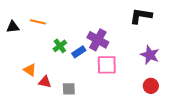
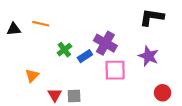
purple star: (150, 55) -> (149, 56), moved
orange triangle: (30, 70) -> (32, 75), turned 40
red triangle: (45, 82) -> (55, 95), moved, turned 48

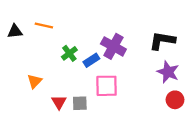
black L-shape: (152, 17) -> (162, 41), moved
purple star: (149, 56) -> (168, 72), moved
pink square: (115, 70) -> (107, 86), moved

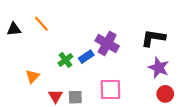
orange line: (44, 25) -> (41, 24), turned 35
green cross: (69, 53) -> (65, 60), moved
pink square: (107, 86) -> (110, 90), moved

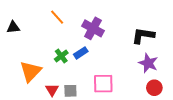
orange line: (41, 24) -> (57, 17), moved
purple cross: (107, 43) -> (93, 28), moved
orange triangle: (33, 76) -> (31, 71), size x1.6

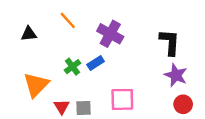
black triangle: (13, 27) -> (29, 34), moved
black L-shape: (143, 36) -> (170, 42), turned 85

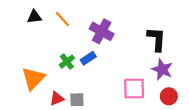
black triangle: (29, 34) -> (34, 17), moved
pink square: (122, 99) -> (134, 88), moved
red triangle: (62, 107) -> (57, 99), turned 40

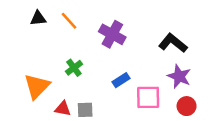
black L-shape: (157, 39) -> (173, 43), turned -55
blue rectangle: (88, 58) -> (121, 80), moved
red triangle: (57, 99) -> (63, 109), turned 32

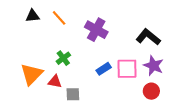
pink square: (148, 97) -> (127, 69), moved
red circle: (187, 106) -> (151, 91), moved
red triangle: (63, 109) -> (55, 82), moved

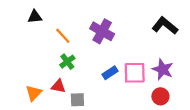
orange line: (59, 18) -> (63, 36), moved
black L-shape: (148, 37) -> (165, 26), moved
orange triangle: (32, 74) -> (34, 93), moved, size x0.7

